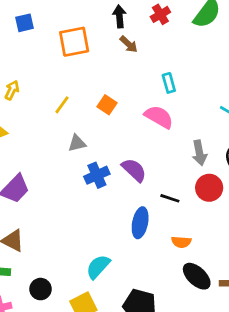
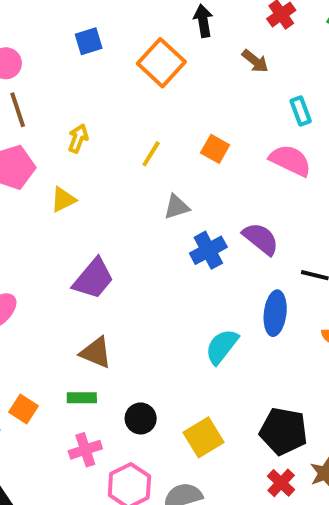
black arrow: (119, 16) -> (203, 21), moved
orange square: (74, 42) -> (161, 63), turned -32
brown arrow: (129, 44) -> (255, 61), moved
cyan semicircle: (98, 267) -> (222, 347), moved

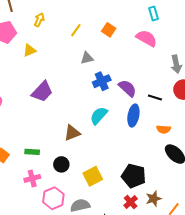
purple semicircle: (261, 239) -> (127, 88), moved
cyan semicircle: (222, 347) -> (99, 116), moved
brown triangle: (96, 353) -> (72, 133), moved, turned -48

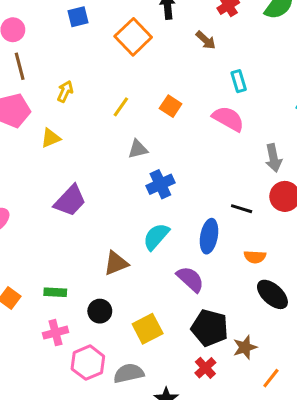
purple semicircle: (127, 88) -> (190, 279), moved
brown star: (153, 199) -> (245, 347), moved

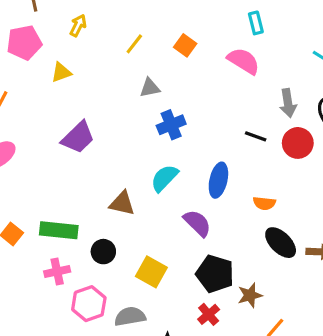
black line: (242, 209) -> (256, 136), moved
brown triangle: (116, 263) -> (122, 203), turned 32
green rectangle: (55, 292) -> (59, 230), size x1.6
yellow square: (148, 329) -> (151, 272), turned -36

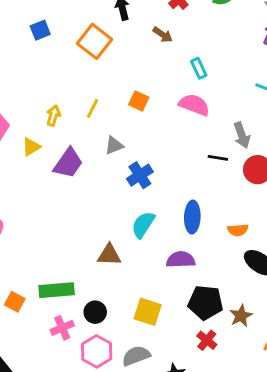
yellow arrow: (78, 25) -> (53, 116), moved
black line: (256, 136) -> (218, 158), moved
purple trapezoid: (78, 137) -> (68, 163), moved
purple semicircle: (197, 223) -> (181, 260), turned -36
black circle: (103, 252) -> (95, 312), moved

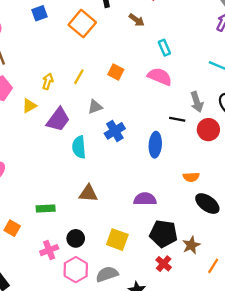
blue ellipse: (192, 217) -> (155, 145), moved
cyan semicircle: (143, 225) -> (79, 147), moved, turned -40
green rectangle: (57, 290) -> (46, 208), moved, size x0.7

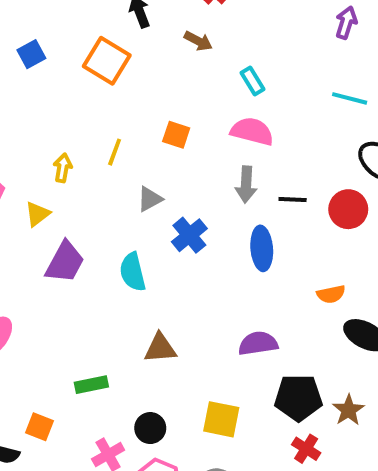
gray arrow: (197, 102) -> (246, 184), moved, turned 30
purple trapezoid: (58, 119) -> (65, 262), moved

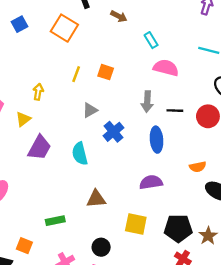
pink semicircle: (252, 131) -> (166, 68), moved
yellow line: (115, 152) -> (76, 74), moved
purple semicircle: (258, 343) -> (151, 182), moved
yellow square: (221, 419) -> (136, 224), moved
black circle: (150, 428) -> (101, 247), moved

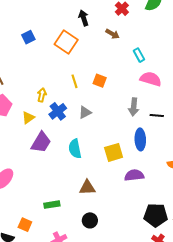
yellow line: (76, 74) -> (75, 81), turned -40
blue cross: (114, 132) -> (58, 111), moved
yellow square: (136, 224) -> (114, 152), moved, turned -30
black circle: (101, 247) -> (90, 220), moved

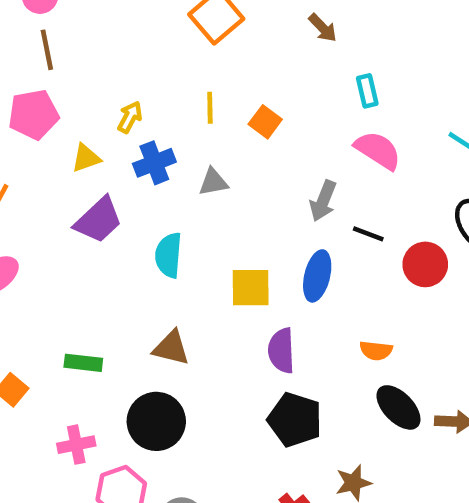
purple semicircle: (134, 175) -> (281, 351), turned -102
black pentagon: (156, 215) -> (295, 420), moved
black circle: (90, 220) -> (156, 421), size x1.6

